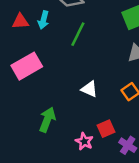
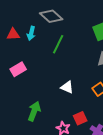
pink rectangle: (27, 66) -> (18, 69), size x0.7

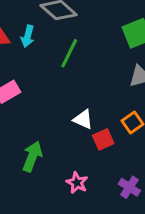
red square: (80, 118) -> (103, 139), moved

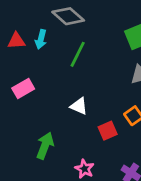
white triangle: (83, 119) -> (79, 106), moved

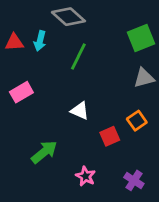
green arrow: (45, 146) -> (44, 152), turned 30

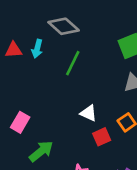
pink rectangle: (21, 92) -> (20, 122), moved, turned -30
white triangle: (80, 111) -> (89, 113), moved

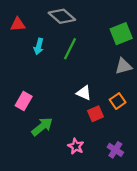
cyan arrow: (37, 49) -> (39, 46), moved
red triangle: (14, 50) -> (18, 24), moved

